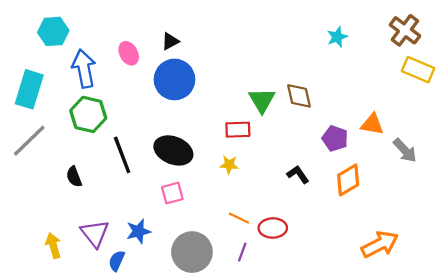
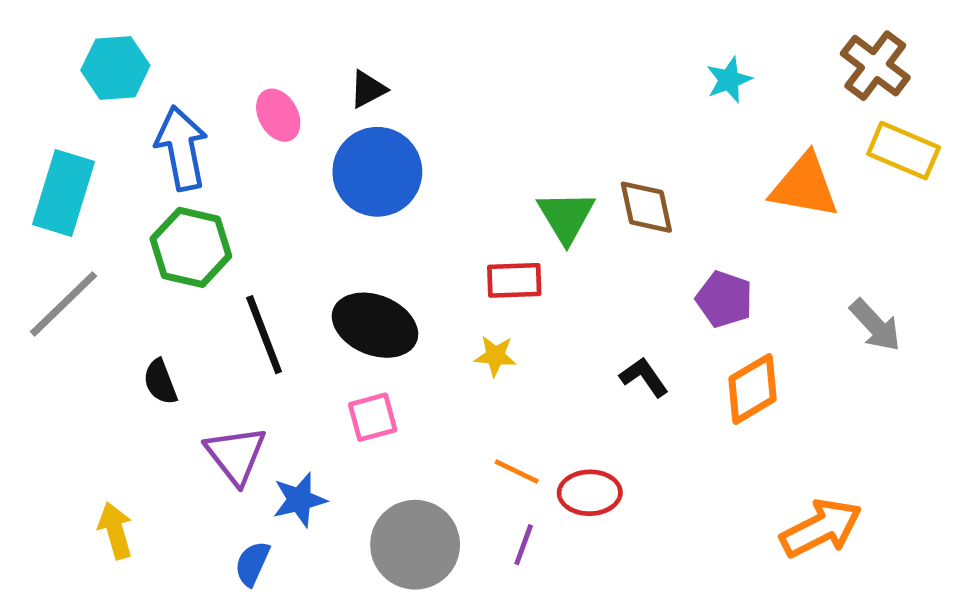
orange triangle: (372, 124) -> (804, 186), moved, size x1.4
purple triangle: (95, 233) -> (236, 455), moved

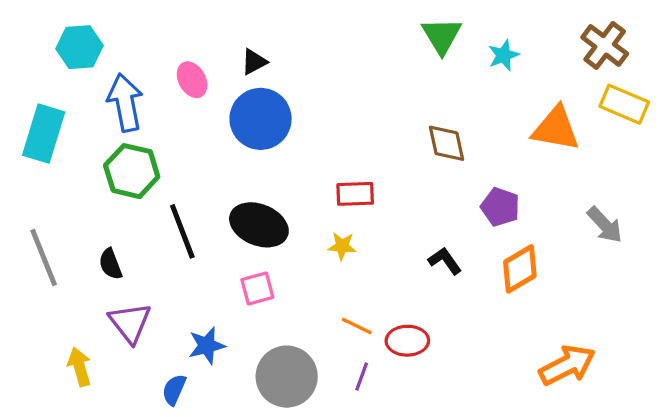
green triangle: (566, 217) -> (442, 36), moved
gray line: (63, 304) -> (44, 257), moved, turned -68
purple triangle: (236, 455) -> (130, 323), moved

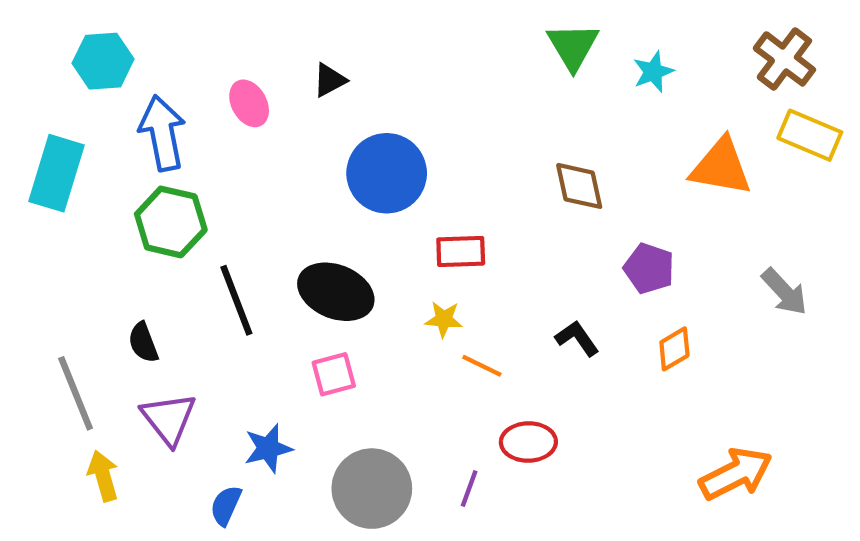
blue circle: (261, 119) -> (387, 173), moved
gray line: (44, 257) -> (76, 393), moved
orange diamond: (520, 269) -> (674, 349), size x0.7
orange line: (357, 326) -> (482, 366), moved

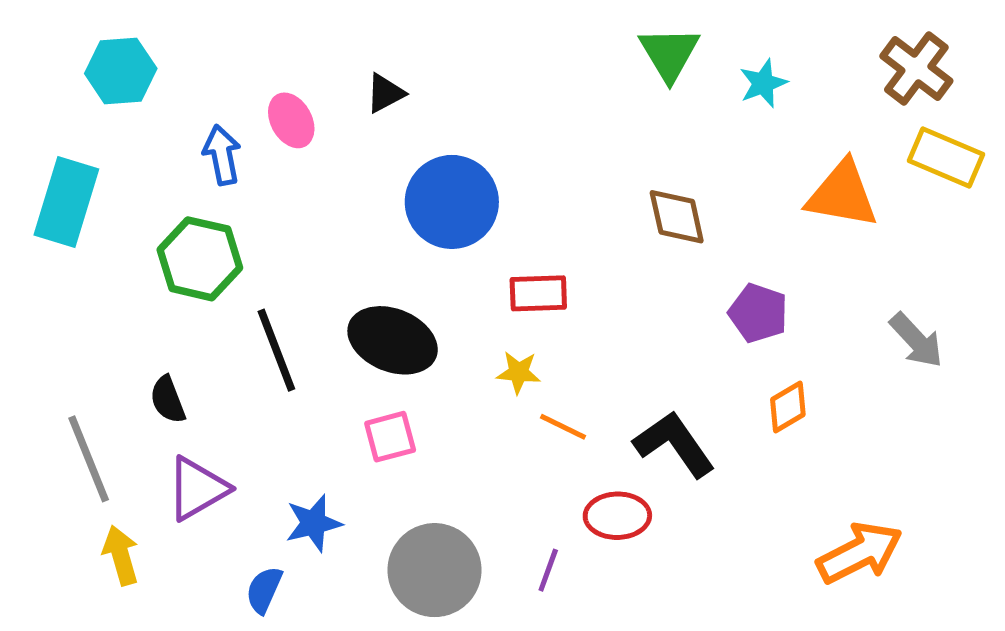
blue arrow: (162, 133) -> (222, 155), moved, size x0.7
black L-shape: (577, 338) -> (674, 444), moved, size x1.6
purple triangle: (169, 419) -> (197, 489), turned 38

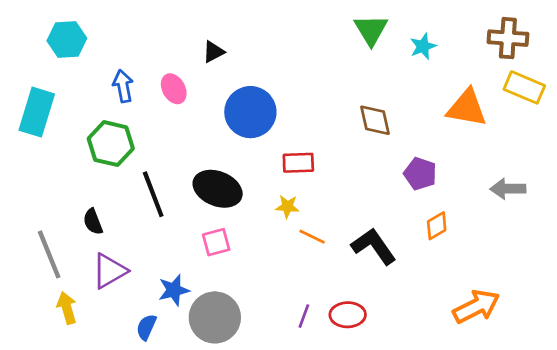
brown cross: (916, 69) -> (508, 38), turned -33
pink ellipse: (291, 120) -> (174, 89), moved
gray arrow: (916, 340) -> (508, 189), turned 132
red ellipse: (617, 516) -> (348, 315), moved
gray circle: (435, 570) -> (215, 317), moved

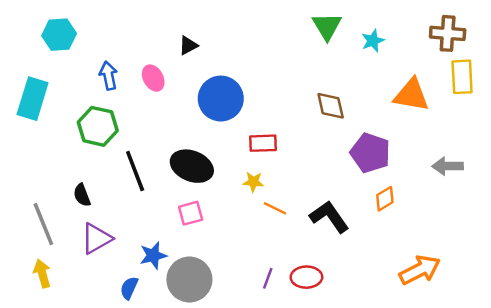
yellow rectangle: (524, 87) -> (462, 77), turned 64
purple pentagon: (420, 174) -> (370, 153), size x1.4
yellow arrow: (67, 308) -> (42, 273), moved

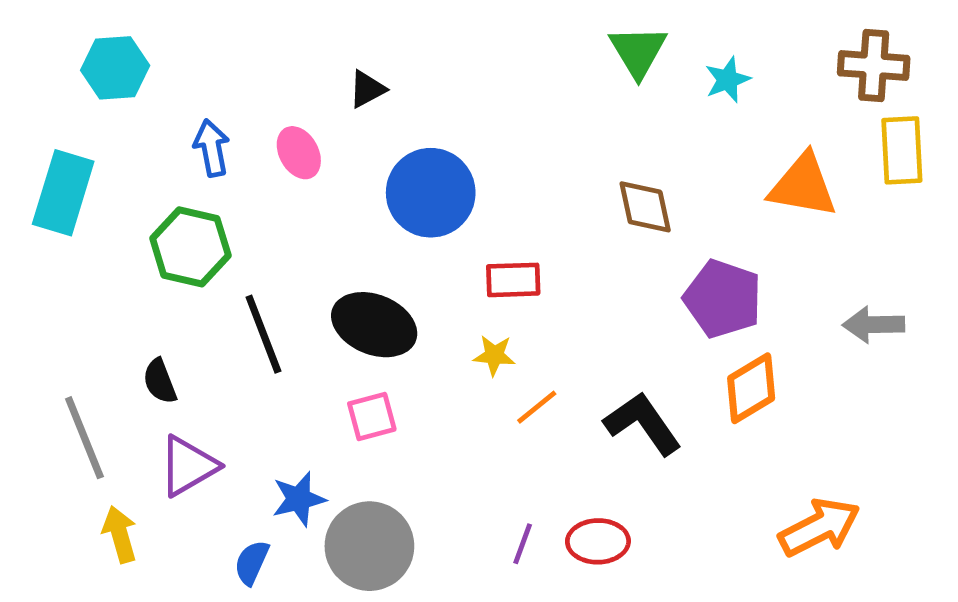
orange diamond: (385, 199) -> (751, 388), size x1.4
orange line: (275, 208) -> (537, 407), turned -65
yellow arrow: (42, 273) -> (120, 534), moved

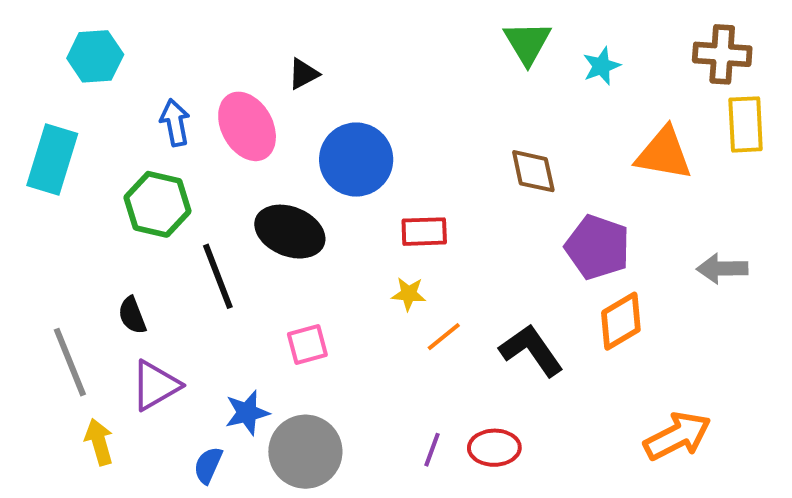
pink ellipse: (299, 153) -> (247, 126), size x1.6
black ellipse: (374, 325) -> (290, 232), moved

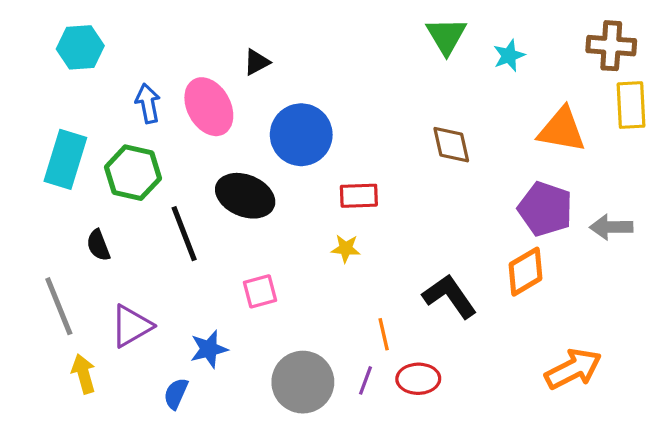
cyan rectangle: (52, 160) -> (65, 159), moved
purple pentagon: (598, 247) -> (545, 209), moved
black semicircle: (132, 315) -> (98, 245), moved
orange line: (444, 337) -> (384, 334), moved, turned -64
gray circle: (305, 452) -> (303, 382), moved

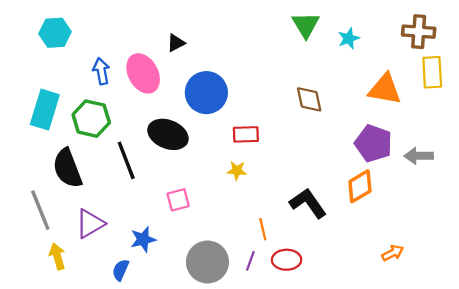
black semicircle: (98, 245) -> (67, 168), size x1.8
orange arrow: (573, 369) -> (393, 253), size x0.6

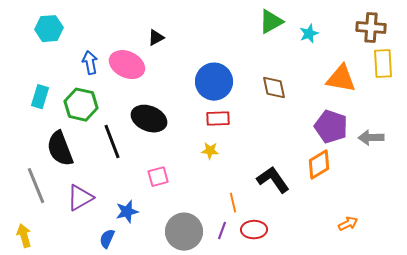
green triangle: (306, 25) -> (271, 22), turned 32
pink ellipse: (143, 73) -> (127, 65), turned -36
blue circle: (206, 93) -> (214, 82), moved
cyan rectangle: (45, 110) -> (40, 97), size x0.7
yellow arrow: (57, 256) -> (24, 236), moved

